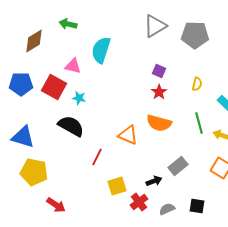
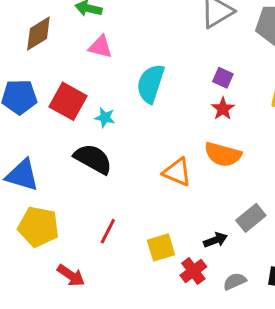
cyan semicircle: (101, 50) -> (151, 84), moved
pink triangle: (73, 66) -> (100, 47), moved
red line: (97, 157) -> (108, 231), moved

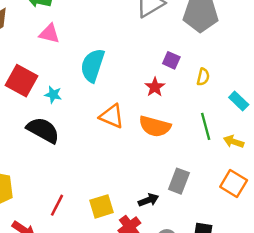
purple square: (223, 78) -> (171, 60), moved
orange triangle: (177, 172) -> (112, 116), moved
gray rectangle: (251, 218) -> (179, 181), turned -30
red line: (108, 231) -> (57, 205), moved

